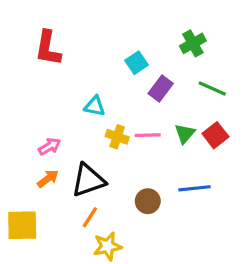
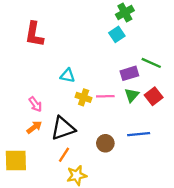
green cross: (193, 43) -> (125, 13), moved
cyan square: (136, 63) -> (117, 34), moved
purple rectangle: (161, 88) -> (129, 73), moved, turned 36
pink arrow: (50, 146) -> (35, 104), turned 84

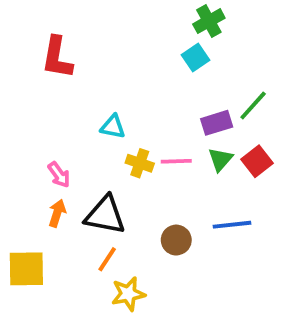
green line: (151, 63) -> (253, 106), turned -72
orange arrow: (34, 127) -> (57, 213), turned -35
black triangle: (63, 128) -> (105, 215), turned 30

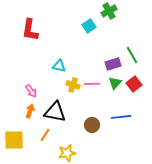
cyan square: (195, 58) -> (89, 26), moved
green line: (253, 106) -> (132, 55), turned -72
orange line: (107, 259) -> (45, 135), moved

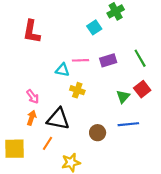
purple rectangle: (113, 64) -> (108, 60), moved
green triangle: (115, 83) -> (123, 97), moved
pink line: (92, 84) -> (80, 60), moved

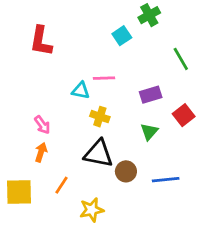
green line: (140, 58) -> (181, 59), moved
purple rectangle: (108, 60) -> (151, 95), moved
green triangle: (123, 97) -> (149, 132), moved
black triangle: (58, 119) -> (99, 154), moved
blue line: (128, 124) -> (166, 180), moved

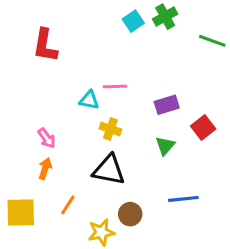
cyan square: (122, 36) -> (133, 21), moved
green line: (181, 59) -> (212, 41), moved, turned -40
brown circle: (126, 171) -> (130, 214), moved

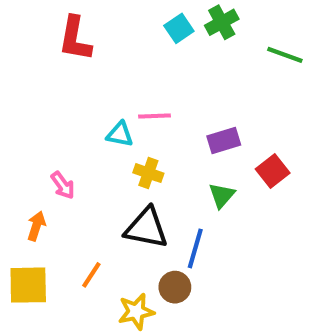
red L-shape: (45, 45) -> (75, 39), moved
orange arrow: (45, 169) -> (36, 226), moved
blue line: (183, 199) -> (195, 248), moved, turned -68

